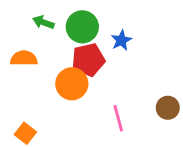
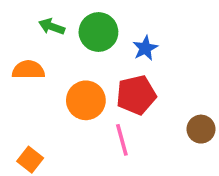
red pentagon: (88, 60) -> (136, 95), moved
pink line: (118, 118) -> (122, 140), moved

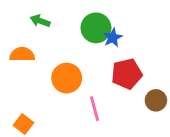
green circle: (98, 32) -> (96, 28), moved
red pentagon: (136, 95) -> (127, 74), moved

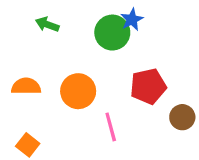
blue star: (113, 38) -> (132, 20), moved
orange semicircle: (22, 54) -> (26, 86), moved

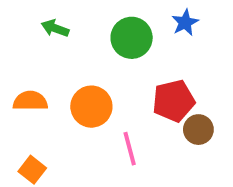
blue star: (132, 20) -> (185, 23), moved
brown circle: (182, 117) -> (198, 130), moved

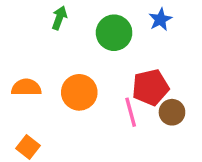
green arrow: (55, 28) -> (59, 18), moved, turned 90
pink line: (130, 149) -> (131, 112), moved

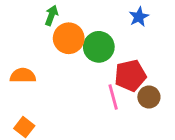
green circle: (114, 33) -> (99, 47), moved
orange circle: (79, 92) -> (69, 38), moved

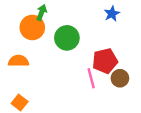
orange circle: (69, 38) -> (32, 27), moved
green circle: (99, 47) -> (67, 38), moved

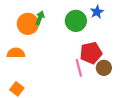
green arrow: (42, 13) -> (40, 18), moved
green circle: (67, 38) -> (76, 21), moved

